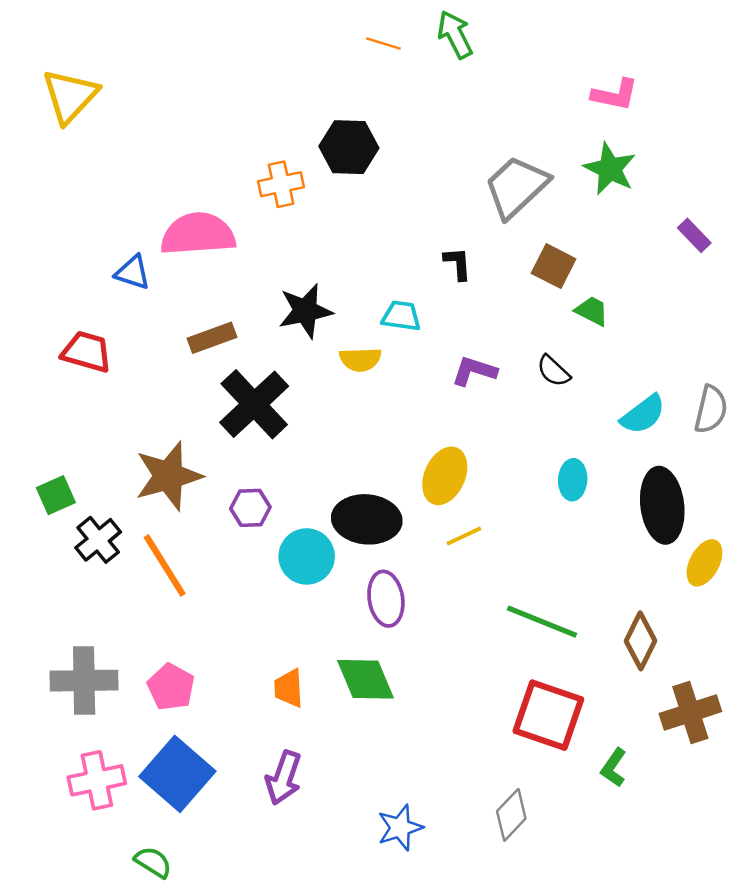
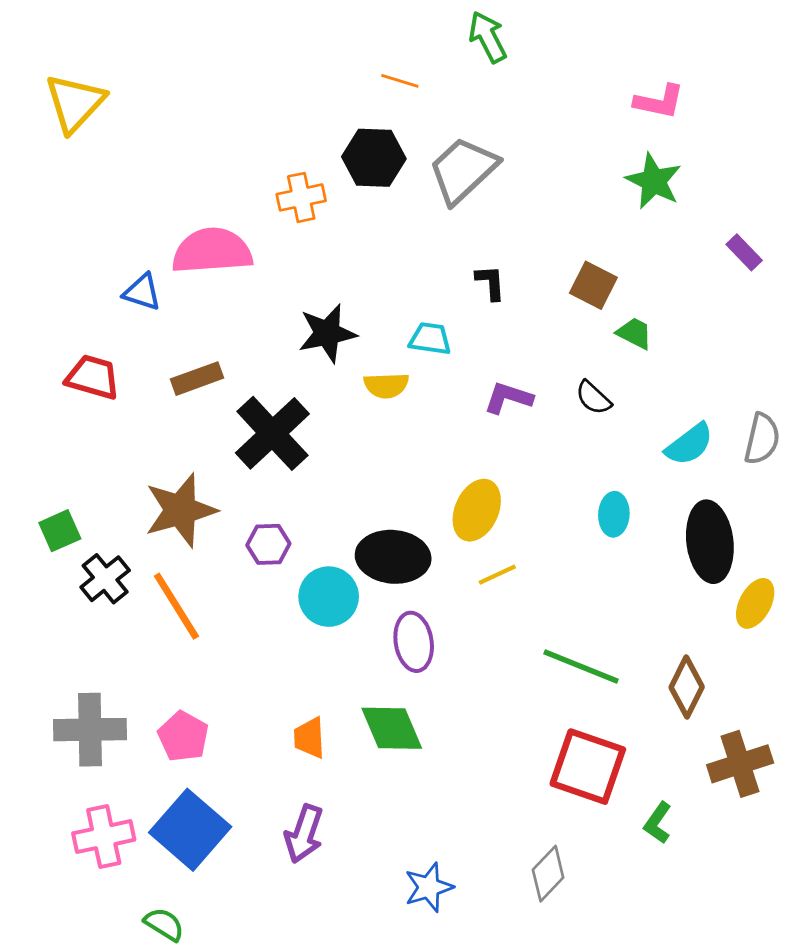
orange line: (383, 43) -> (400, 81), moved
gray trapezoid: (516, 187) -> (463, 170), moved
brown rectangle: (212, 338) -> (197, 379), moved

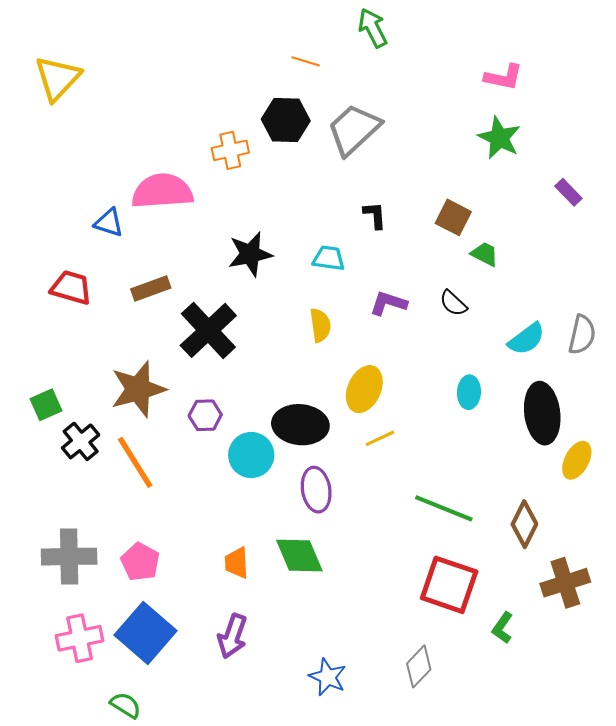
yellow semicircle: (386, 385) -> (320, 325), moved, turned -96
blue star: (429, 887) -> (328, 677), turned -30

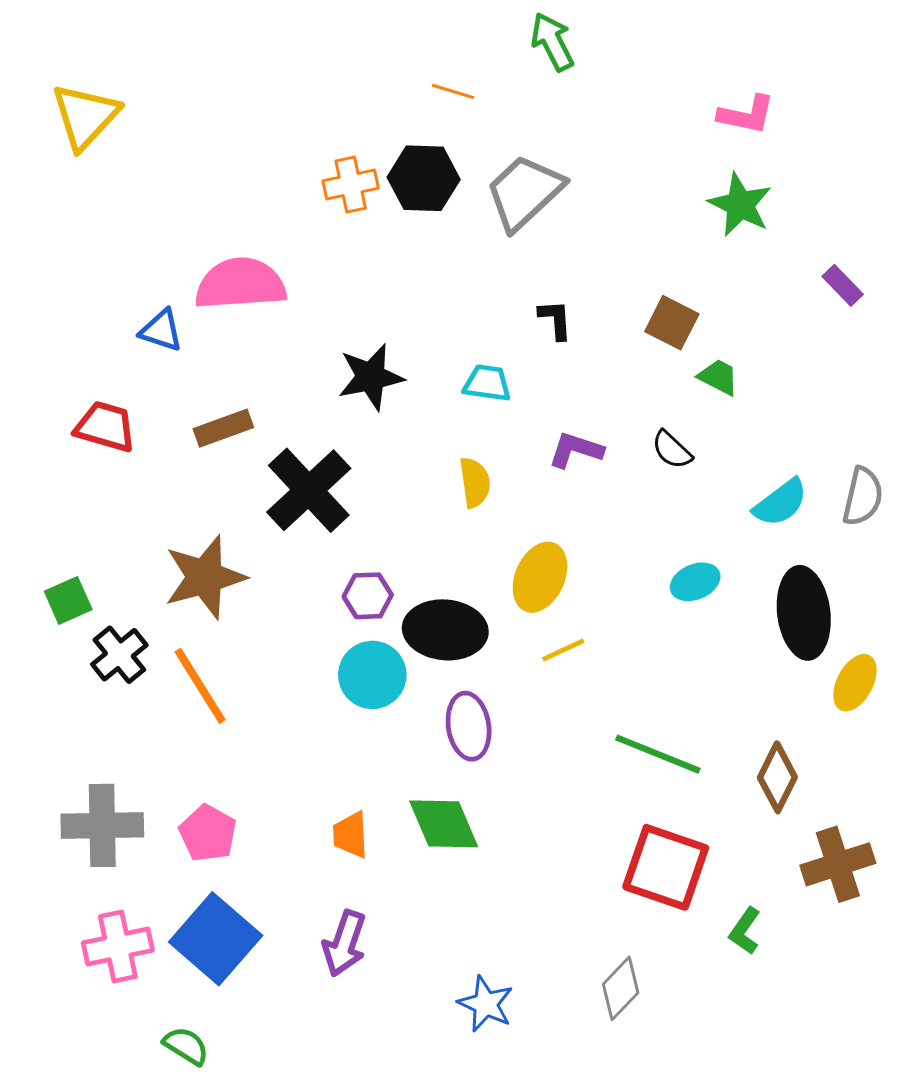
orange cross: (230, 150) -> (351, 185), moved
cyan ellipse: (469, 392) -> (695, 582), turned 64
purple hexagon: (205, 415) -> (368, 596), moved

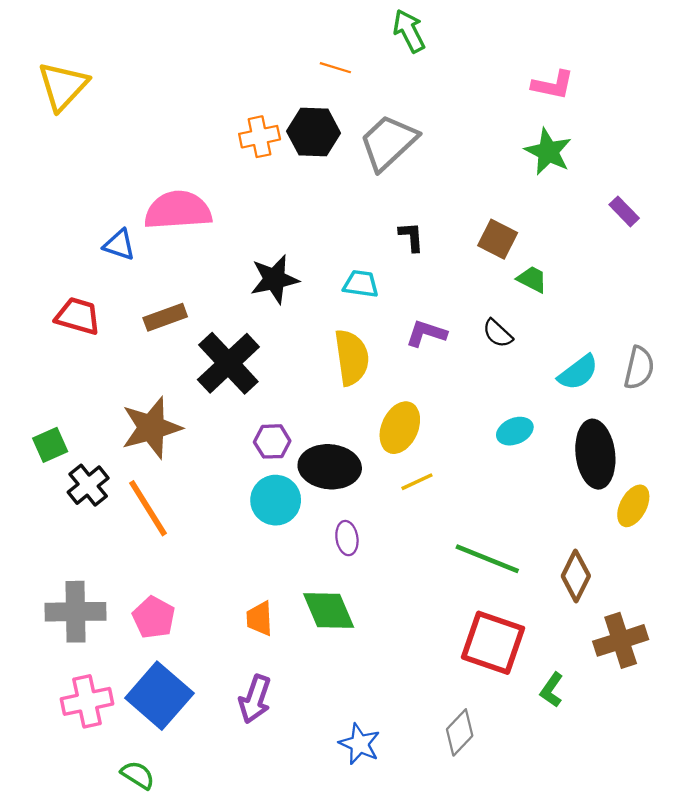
yellow semicircle: (475, 482) -> (352, 357), size x1.5
purple ellipse: (469, 726) -> (347, 538), size x0.7

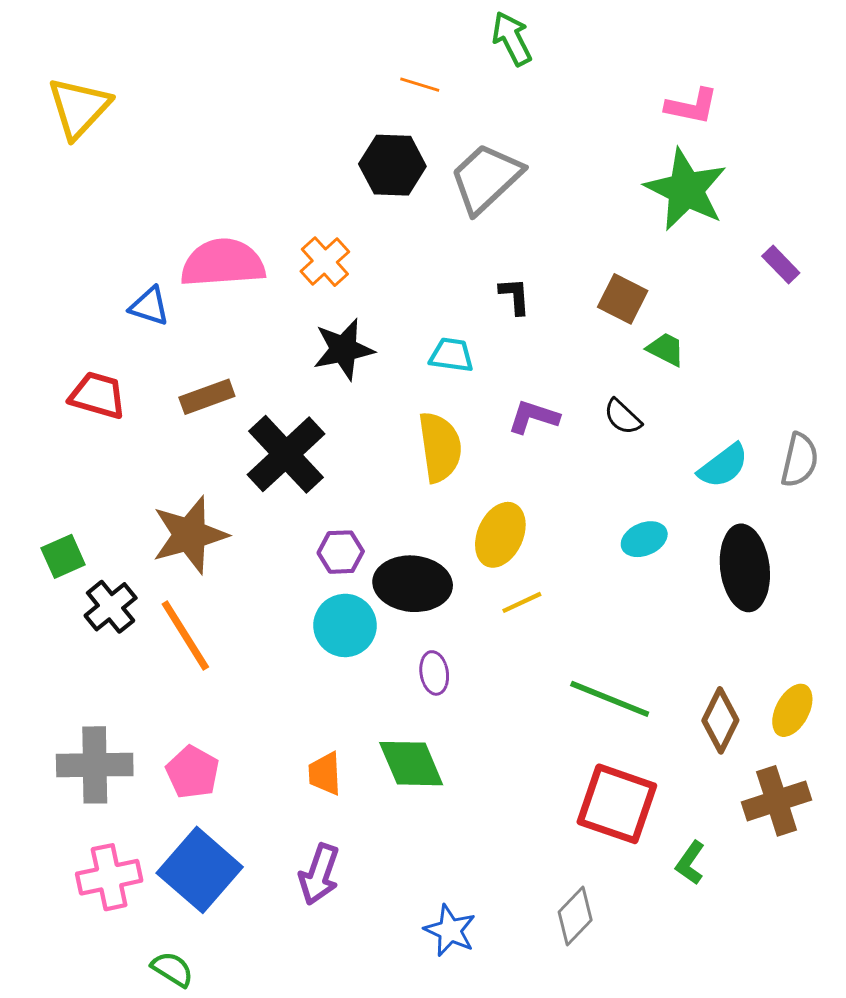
orange cross: (260, 137) -> (325, 262), moved, turned -30
green star: (548, 152) -> (686, 190), size x1.4
yellow ellipse: (633, 506) -> (792, 710), moved

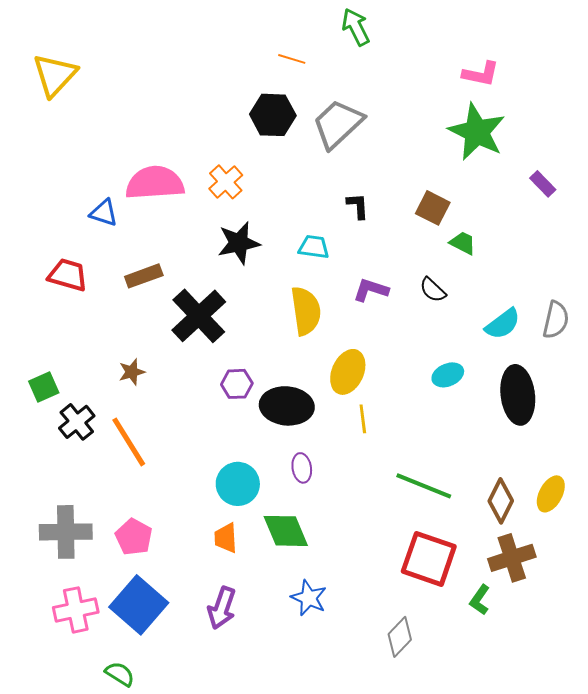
brown star: (190, 535) -> (132, 372), size x0.5
yellow line: (522, 602) -> (363, 419), turned -72
cyan circle: (345, 625) -> (238, 484), moved
brown cross: (777, 801) -> (512, 558), moved
blue star: (450, 930) -> (309, 598), moved

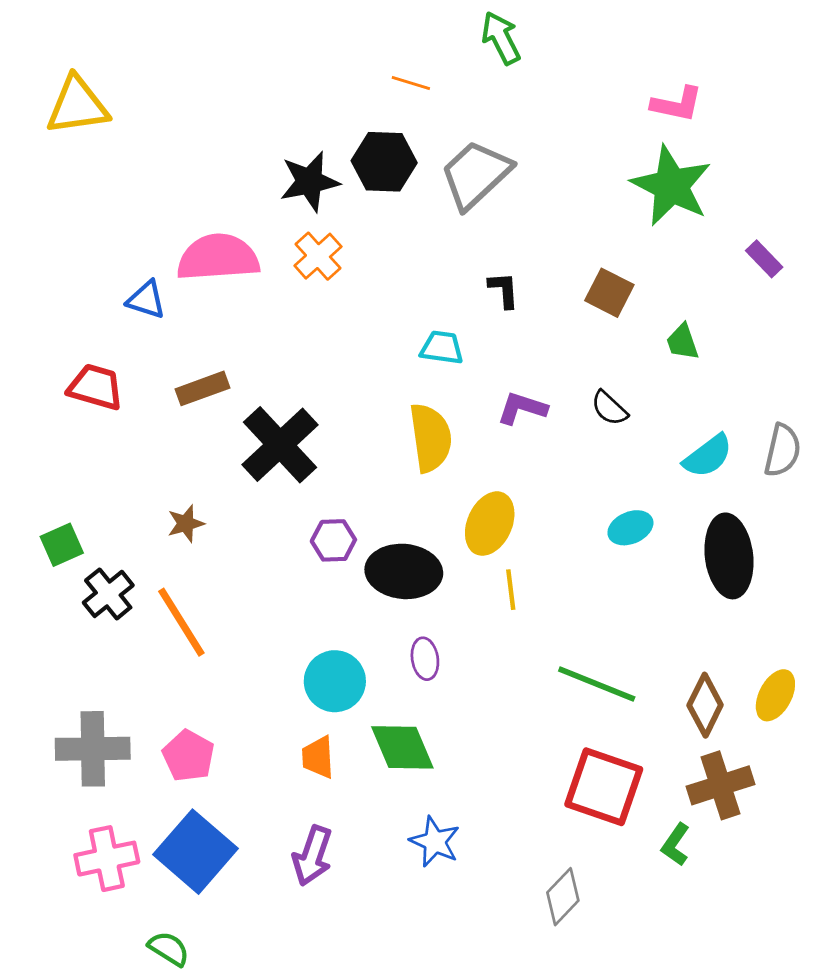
yellow triangle: (55, 75) -> (77, 106), turned 39
black star: (239, 243) -> (310, 182), moved
green trapezoid: (463, 243) -> (683, 342), moved, turned -136

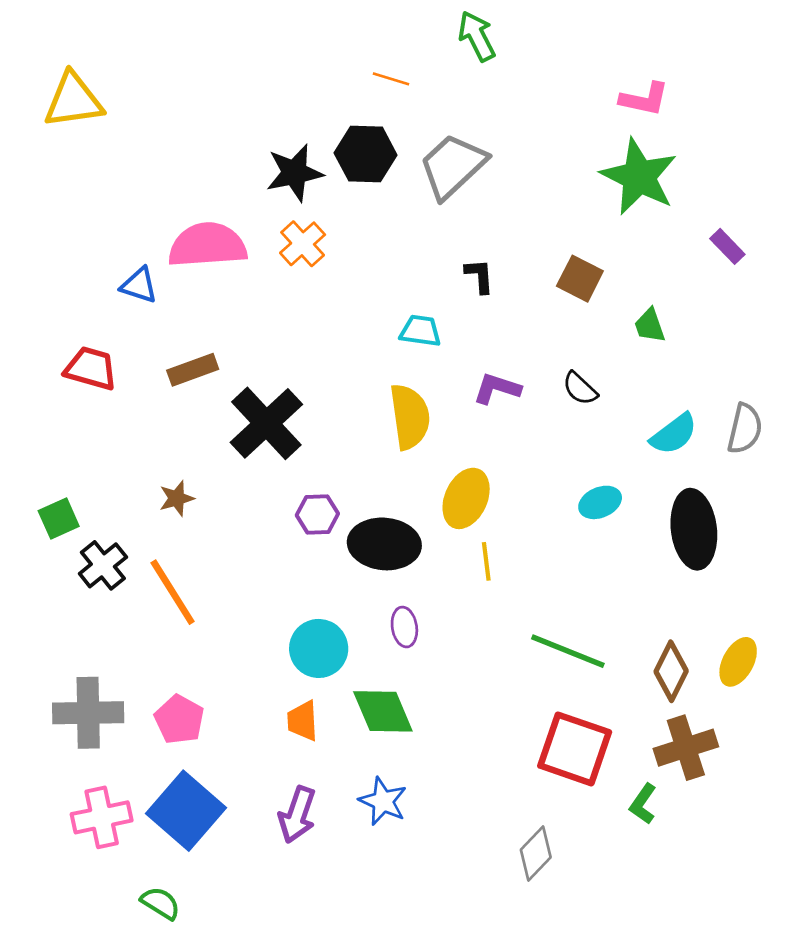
blue star: (435, 842) -> (383, 801), moved

